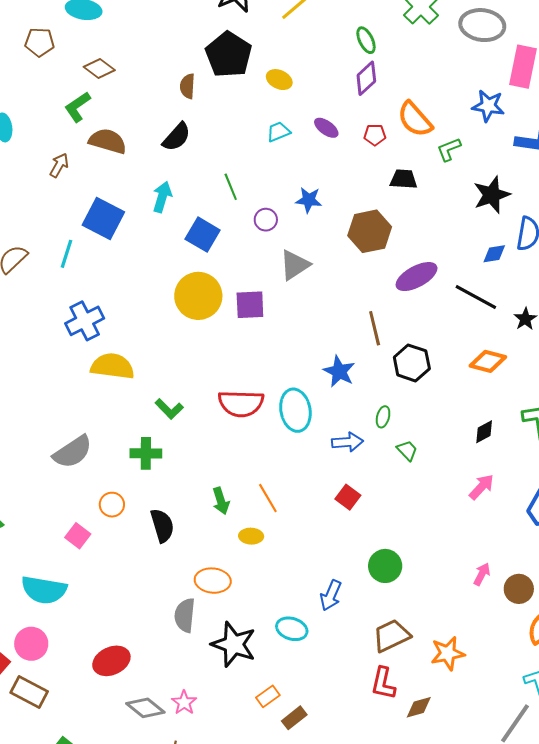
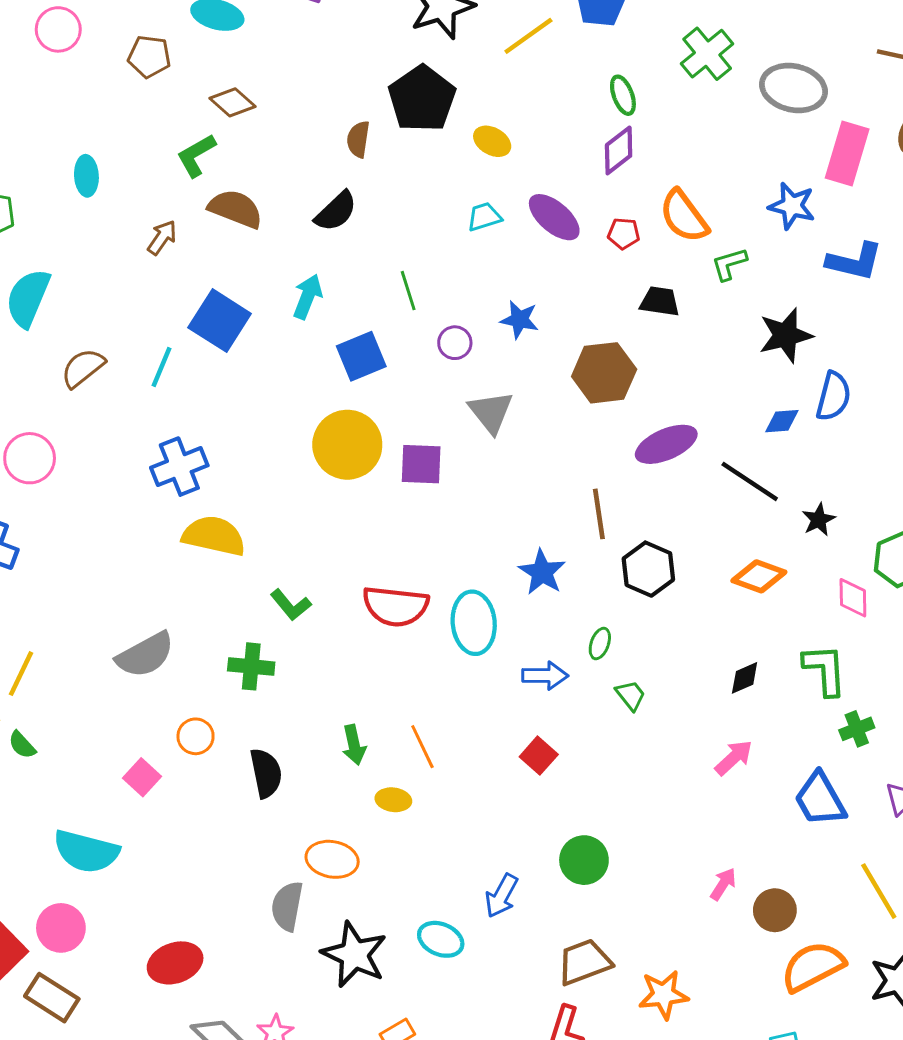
purple ellipse: (326, 128) -> (554, 217), size x1.5
blue square: (203, 235) -> (361, 356), turned 32
gray triangle: (295, 265) -> (491, 412), turned -40

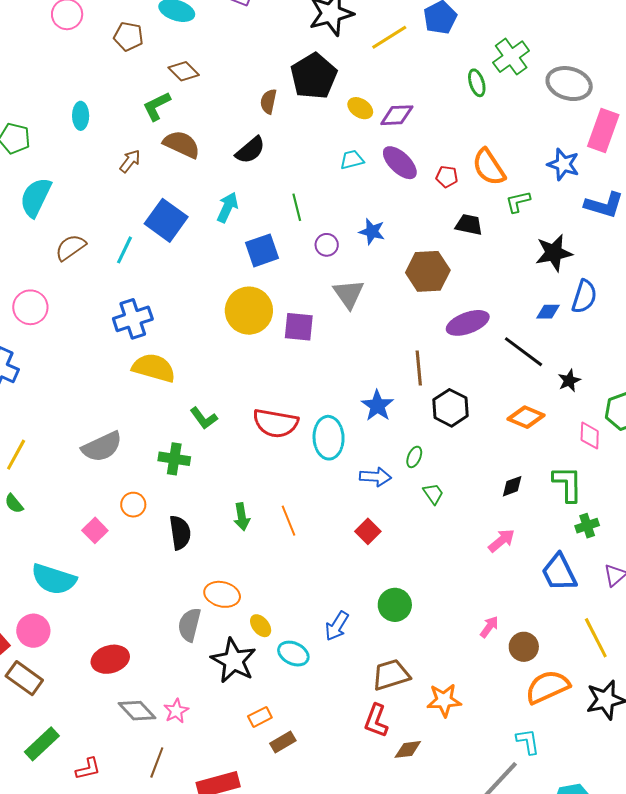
green ellipse: (623, 95) -> (477, 83), moved
purple diamond: (619, 150) -> (397, 115), moved, turned 32
yellow ellipse: (393, 800) -> (261, 626), moved, turned 40

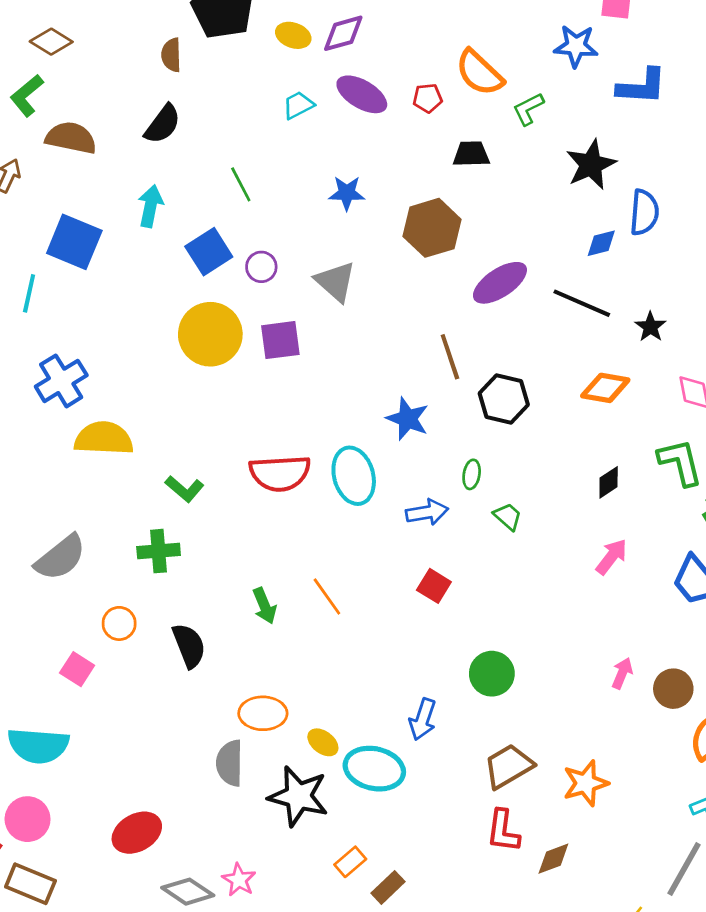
purple circle: (327, 245) -> (261, 267), moved
cyan ellipse: (293, 654) -> (374, 769), size x1.4

